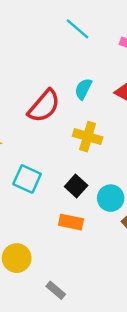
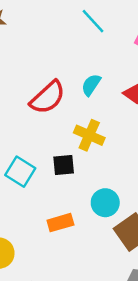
black square: (76, 186) -> (64, 165), moved, turned 35
orange rectangle: (71, 222) -> (60, 223), turned -35

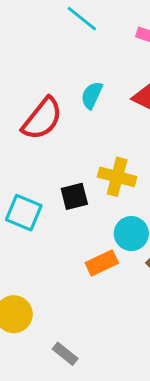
yellow cross: (89, 135) -> (117, 177), moved
orange rectangle: (60, 223) -> (102, 263), moved

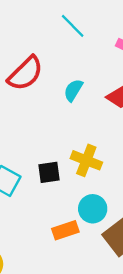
red semicircle: (42, 119) -> (25, 73), moved

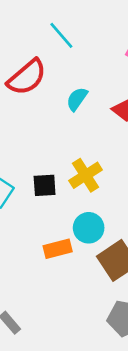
cyan line: (73, 26) -> (61, 35), moved
yellow cross: (86, 160) -> (86, 175), turned 32

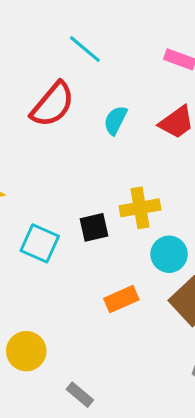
yellow cross: (86, 175) -> (140, 208), turned 32
cyan circle: (89, 228) -> (169, 254), moved

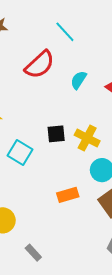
yellow cross: (140, 208) -> (87, 138), turned 30
black square: (94, 227) -> (56, 134), moved

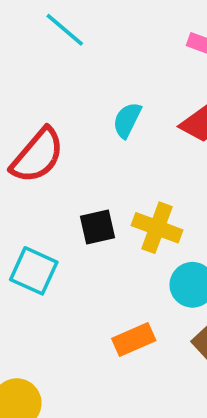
cyan line: (65, 32) -> (65, 30), moved
red semicircle: (40, 65) -> (37, 156), moved

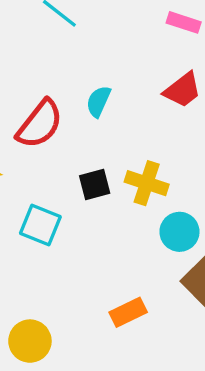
cyan semicircle: (127, 120) -> (98, 101), moved
orange rectangle: (134, 340) -> (128, 312), moved

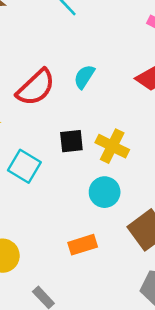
cyan circle: (179, 232) -> (105, 192), moved

